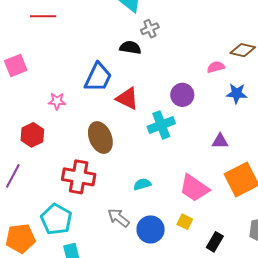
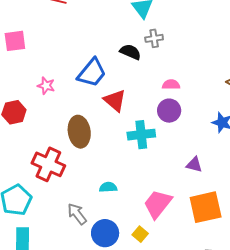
pink semicircle: (216, 67) -> (171, 85), moved
pink trapezoid: (194, 188) -> (158, 204), turned 80

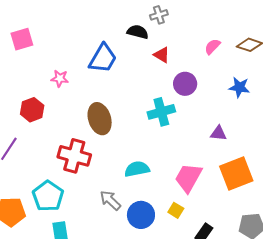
pink semicircle: (171, 85) -> (212, 46), moved, turned -36
red triangle: (115, 100) -> (162, 55), moved, size x0.7
cyan semicircle: (108, 187) -> (137, 169), size x1.4

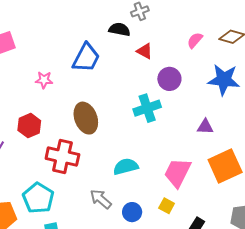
blue star: (239, 87) -> (224, 80), size x1.5
red hexagon: (32, 110) -> (29, 126), moved
blue circle: (141, 215) -> (132, 212), size x0.7

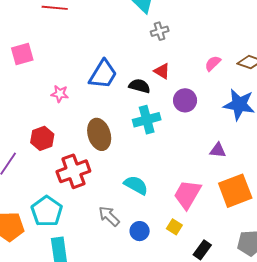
black semicircle: (120, 29) -> (139, 86), moved
cyan cross: (147, 108) -> (147, 120), moved
red cross: (62, 157) -> (73, 171), turned -36
cyan semicircle: (126, 166) -> (136, 185), turned 40

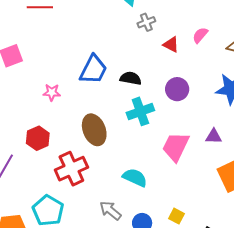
pink semicircle: (213, 63) -> (200, 35), moved
red triangle: (162, 71) -> (171, 45), moved
pink trapezoid: (187, 194) -> (176, 147), moved

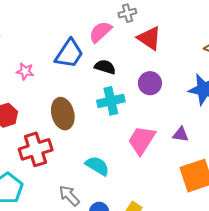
pink semicircle: (200, 35) -> (100, 32), moved, size x1.4
red triangle: (171, 45) -> (149, 38), size x1.5

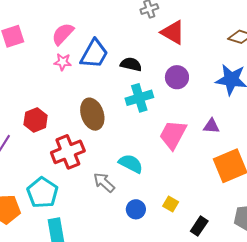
pink semicircle: (100, 32) -> (63, 34), moved
pink star: (25, 71) -> (63, 62), moved
gray arrow: (69, 196) -> (104, 182), moved

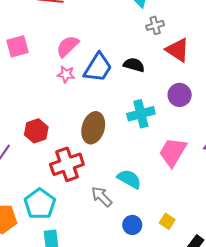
black semicircle: (131, 64) -> (134, 65), moved
brown ellipse: (92, 114) -> (93, 128), turned 32

